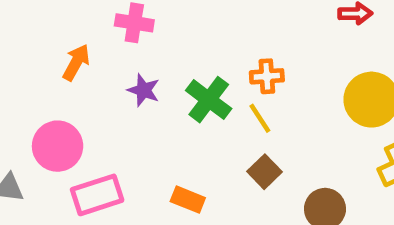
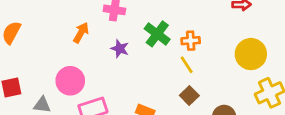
green cross: (209, 100) -> (157, 34), moved

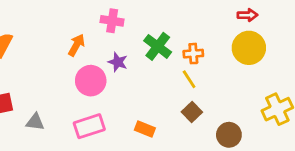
yellow circle: (251, 54) -> (249, 48), moved
pink circle: (70, 81) -> (91, 81), moved

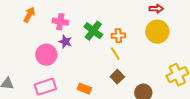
pink cross: (112, 21) -> (60, 22), moved
orange arrow: (76, 45) -> (29, 15), moved

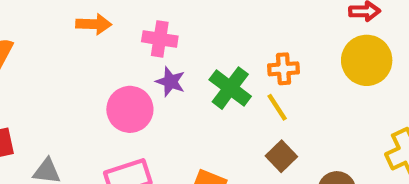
orange arrow: (29, 15) -> (94, 24), turned 63
green cross: (93, 31) -> (230, 88), moved

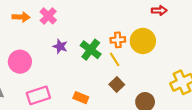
pink cross: (160, 39) -> (48, 16), moved, turned 35
yellow circle: (367, 60) -> (143, 41), moved
pink circle: (130, 109) -> (20, 62), moved

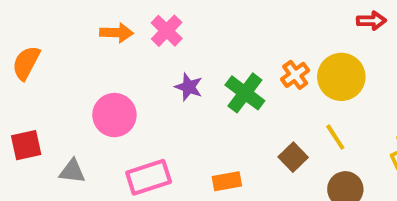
orange cross: (118, 40) -> (295, 75), turned -32
yellow line: (115, 59) -> (335, 137), moved
orange rectangle: (81, 98) -> (227, 181), turned -32

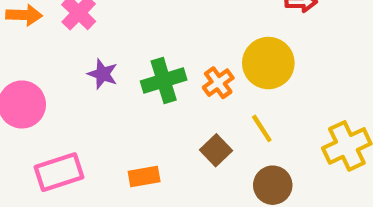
orange cross: (295, 75) -> (218, 83), moved
green cross: (245, 93) -> (164, 80), turned 36

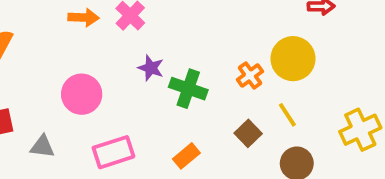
green cross: (164, 80) -> (188, 89), moved, turned 36
orange rectangle: (144, 176) -> (186, 156), turned -30

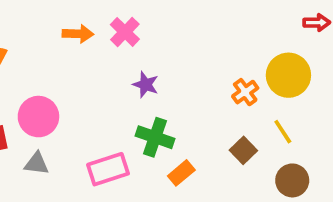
green cross: (188, 89) -> (155, 137), moved
pink circle: (82, 94) -> (38, 117), moved

